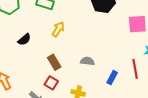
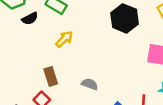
black semicircle: (24, 40) -> (30, 18), moved

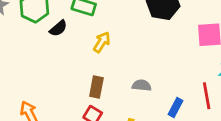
brown rectangle: (51, 76) -> (96, 87), turned 42

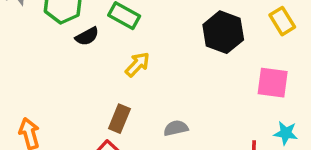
gray semicircle: (142, 85) -> (176, 128), turned -30

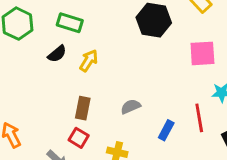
black semicircle: (87, 36) -> (57, 54), moved

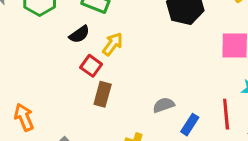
gray semicircle: (131, 107) -> (164, 105), moved
red square: (79, 138) -> (91, 66), moved

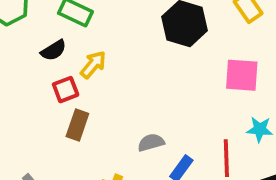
red square: (91, 66) -> (66, 90), turned 30

